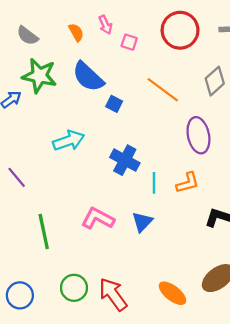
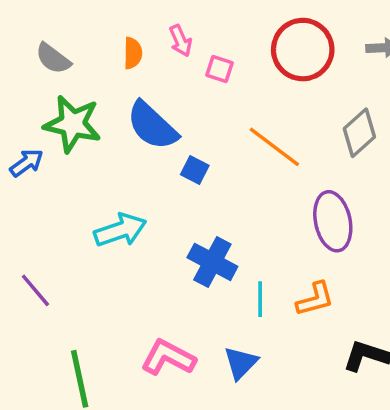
orange semicircle: (76, 32) -> (133, 53), turned 30

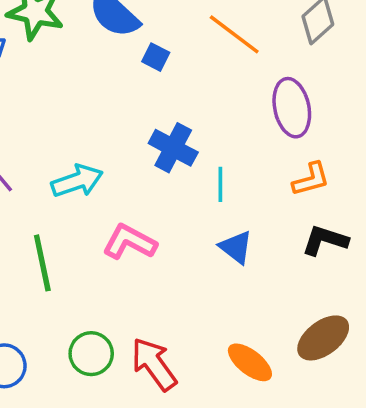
cyan arrow: (120, 230) -> (77, 181), moved
orange L-shape: (315, 299) -> (311, 179), moved
blue triangle: (241, 363) -> (236, 247), moved, turned -36

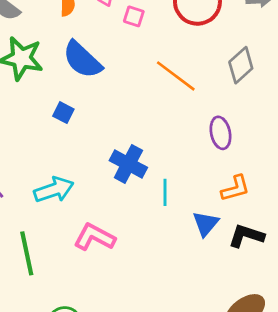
blue square: (156, 57) -> (63, 113), moved
purple ellipse: (292, 108) -> (220, 133), size x0.7
blue triangle: (236, 247) -> (206, 224), moved, turned 32

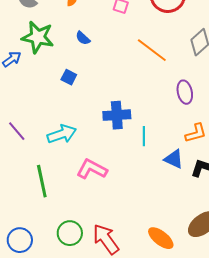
blue semicircle: (82, 60) -> (83, 38), size x0.5
blue cross: (128, 164) -> (117, 115), turned -32
blue triangle: (206, 224) -> (174, 159), turned -45

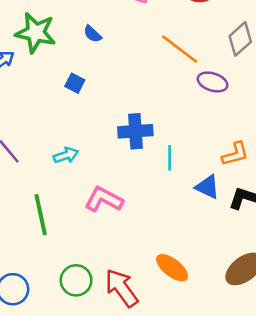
purple ellipse: (185, 92) -> (213, 82), moved, turned -60
cyan arrow: (62, 134) -> (66, 155), size x0.7
orange ellipse: (161, 238) -> (172, 268), moved

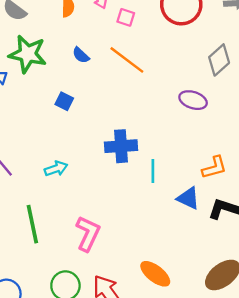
orange line: (180, 49) -> (127, 60), moved
pink L-shape: (104, 199) -> (88, 234), moved, turned 87

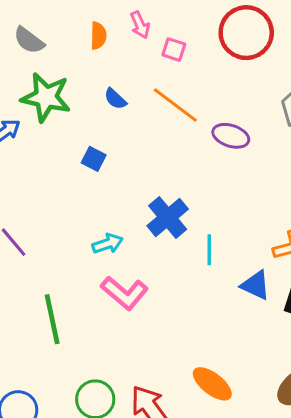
purple ellipse: (193, 100) -> (231, 136), moved
blue cross: (121, 146) -> (168, 217), turned -36
cyan arrow: (56, 169) -> (108, 244), moved
pink L-shape: (88, 234) -> (124, 293), moved, turned 105

